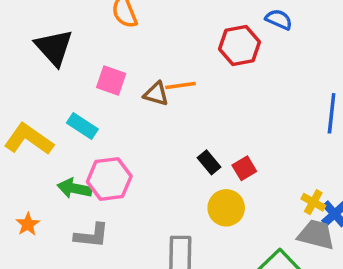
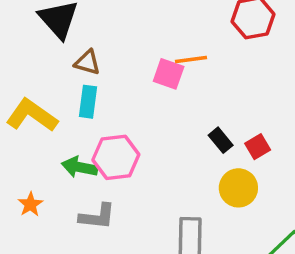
pink square: (111, 81) -> (169, 74), moved
brown triangle: (156, 94) -> (87, 62), moved
cyan rectangle: (82, 126) -> (88, 102), turned 64

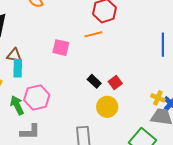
orange line: (191, 60) -> (93, 34), moved
brown triangle: (87, 62) -> (14, 55), moved
green arrow: (80, 167) -> (17, 105), turned 60

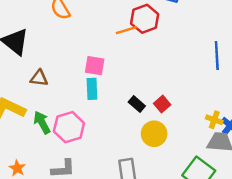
orange line: (93, 34) -> (126, 30), moved
cyan rectangle: (18, 68) -> (92, 89), moved
green arrow: (17, 105) -> (42, 122), moved

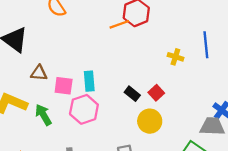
pink square: (95, 66) -> (64, 86), moved
yellow cross: (214, 120) -> (175, 57), moved
pink hexagon: (69, 127) -> (84, 109), moved

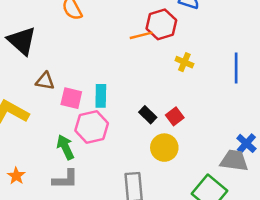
yellow cross: (175, 57) -> (184, 62), moved
green arrow: (43, 115) -> (65, 147), moved

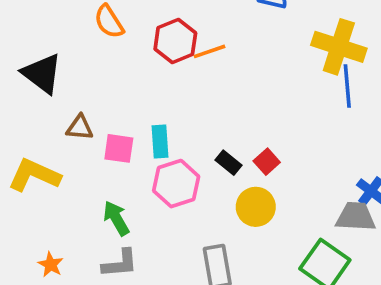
red hexagon: (161, 24) -> (175, 41), moved
yellow cross: (184, 62) -> (339, 47), moved, size x2.0
pink hexagon: (92, 127) -> (176, 184), moved

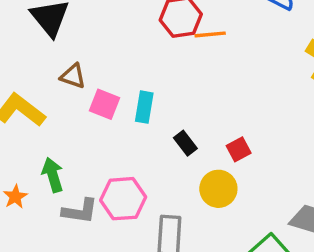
black rectangle: (228, 163) -> (185, 143), moved
pink hexagon: (176, 184) -> (123, 199), moved
green arrow: (116, 218) -> (53, 175), moved

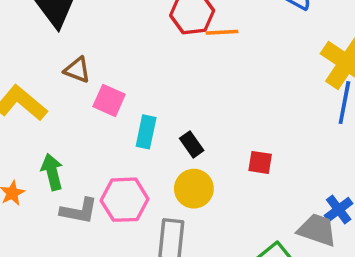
cyan rectangle: (144, 107) -> (146, 132), moved
red square: (239, 149) -> (260, 162), moved, turned 35
yellow circle: (218, 189) -> (194, 189), moved

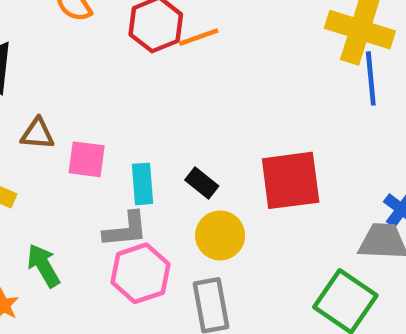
red square: (260, 162) -> (291, 180), size x2.0
gray L-shape: (79, 211) -> (126, 230), moved

